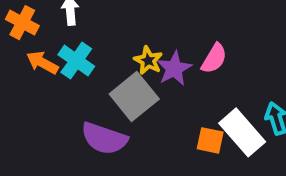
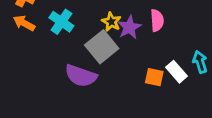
pink semicircle: (214, 59) -> (157, 20), turned -35
orange arrow: (42, 63) -> (24, 23), moved
white rectangle: (242, 132) -> (176, 72), size x0.7

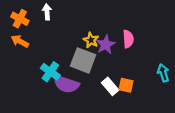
cyan cross: (61, 22) -> (50, 72), moved
gray square: (102, 47) -> (83, 60), turned -30
white rectangle: (176, 72) -> (110, 86), moved

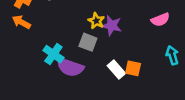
pink semicircle: (128, 39) -> (160, 20), moved, turned 72
purple star: (106, 45) -> (112, 26), turned -30
gray square: (83, 60) -> (88, 42), size x0.7

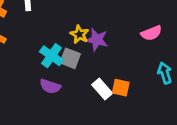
cyan cross: (53, 54) -> (51, 56), moved
purple semicircle: (70, 67) -> (50, 86), size x0.7

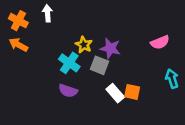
yellow star: (79, 34) -> (84, 45), moved
gray square: (70, 58) -> (99, 65), moved

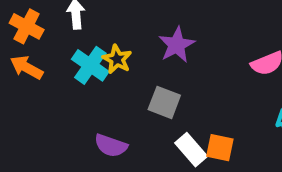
yellow star: (84, 45) -> (117, 59), moved
purple star: (110, 48) -> (177, 45), moved, turned 30
cyan cross: (69, 63) -> (90, 65), moved

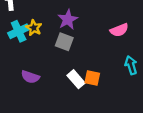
cyan cross: (90, 65) -> (19, 31), turned 30
gray square: (164, 102) -> (64, 42), moved

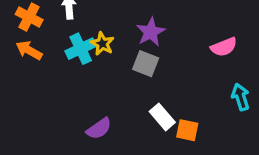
purple semicircle: (30, 77) -> (99, 129), moved, turned -54
orange square: (92, 78) -> (187, 130), moved

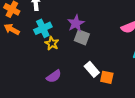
purple star: (151, 32) -> (76, 23), moved
yellow star: (102, 44) -> (52, 43), moved

